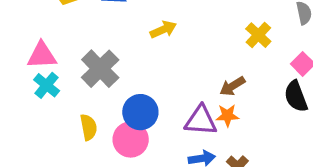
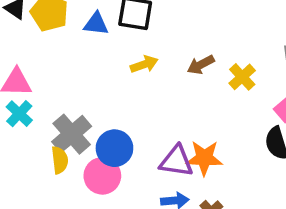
gray cross: (100, 69) -> (72, 134), moved
brown arrow: (232, 86) -> (201, 65), moved
orange star: (227, 115) -> (204, 158), size x1.5

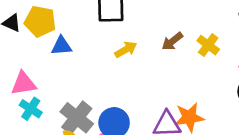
blue triangle: (96, 24) -> (61, 46), moved

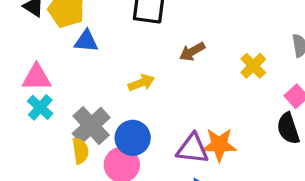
brown arrow: (172, 41) -> (192, 52), moved
yellow arrow: (126, 50) -> (141, 83), moved

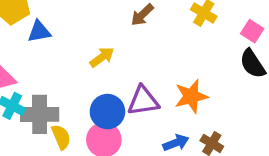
gray cross: (91, 126) -> (40, 114), moved, turned -33
purple triangle: (192, 149) -> (143, 101), moved

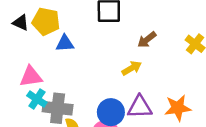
yellow arrow: (102, 57) -> (132, 68), moved

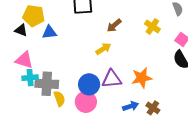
black triangle: (21, 23) -> (21, 30), moved
pink triangle: (31, 77) -> (24, 60), turned 30
cyan cross: (37, 99) -> (30, 78), turned -35

